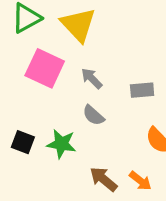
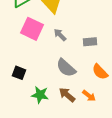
gray semicircle: (93, 115) -> (66, 68), moved, size x1.5
green star: (62, 144) -> (40, 95), moved

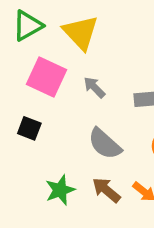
black square: (19, 73) -> (29, 128), moved
green star: (40, 95) -> (60, 190), turned -30

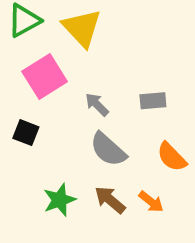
pink square: (46, 77) -> (45, 77), turned 33
gray arrow: (94, 87) -> (97, 105), moved

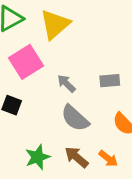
yellow triangle: (82, 28) -> (55, 24), turned 32

